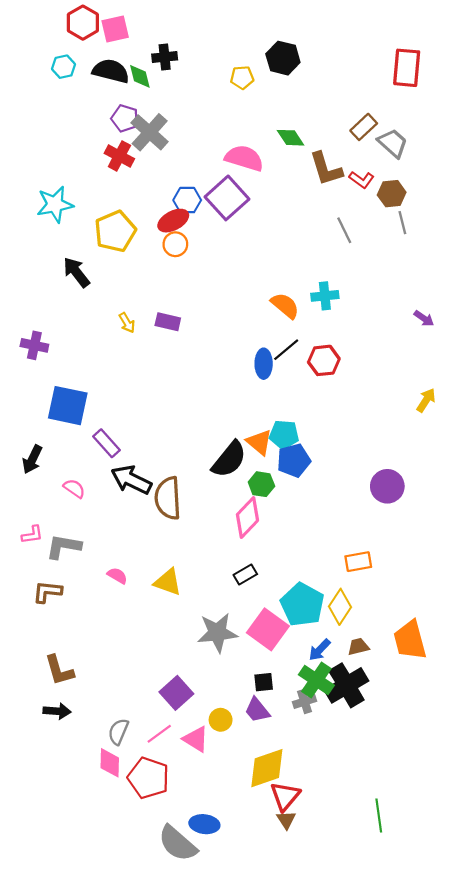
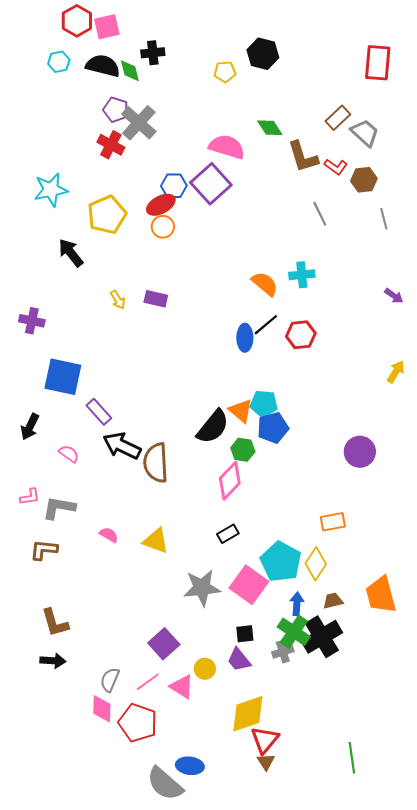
gray line: (402, 223) -> (384, 219), moved
blue arrow: (320, 650) -> (297, 604), turned 140

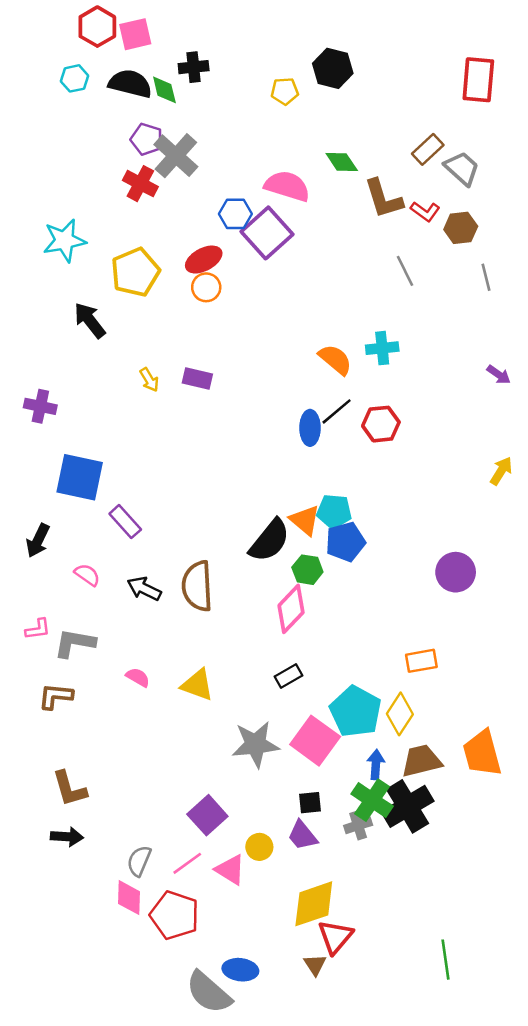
blue hexagon: (174, 186) -> (235, 214), moved
black arrow: (122, 446) -> (144, 589), moved, size x0.7
brown trapezoid: (333, 601) -> (421, 761), size x1.6
brown triangle: (266, 762) -> (315, 965), moved

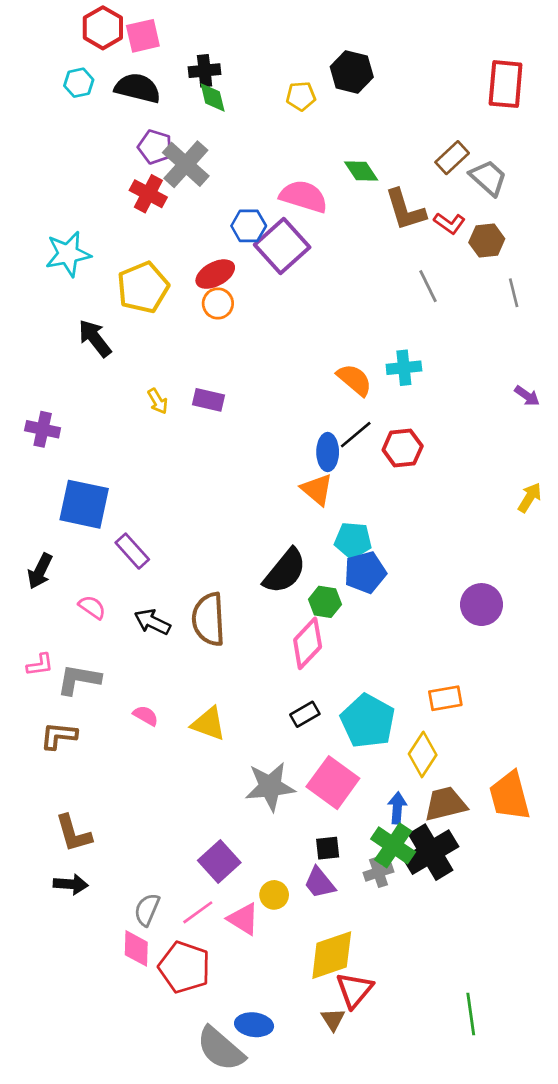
green diamond: (164, 90) -> (213, 97), moved
orange triangle: (305, 520) -> (317, 489), moved
cyan pentagon: (356, 711) -> (368, 721), moved

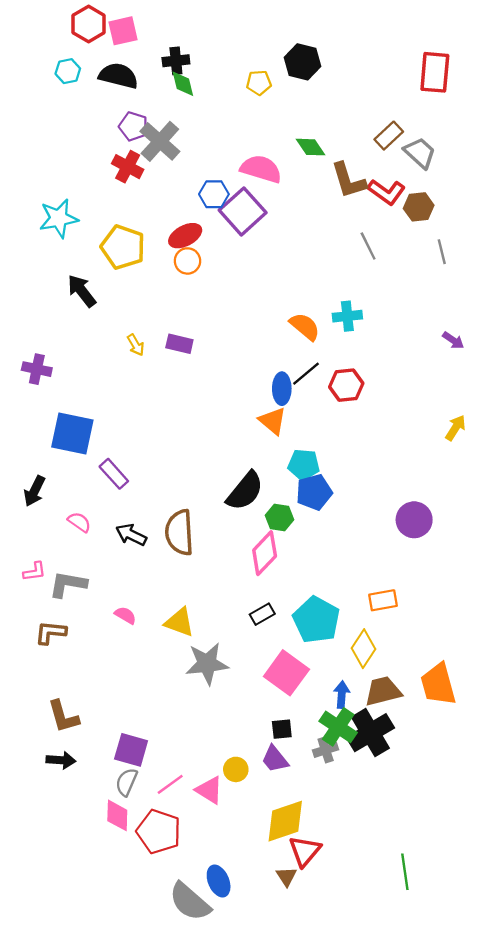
red L-shape: (449, 223) -> (386, 192), size x1.4
yellow pentagon: (143, 287) -> (123, 247), turned -30
gray star: (270, 787) -> (207, 664), moved
purple square: (219, 861) -> (131, 750), moved, turned -32
blue ellipse: (254, 1025) -> (219, 881), turned 60

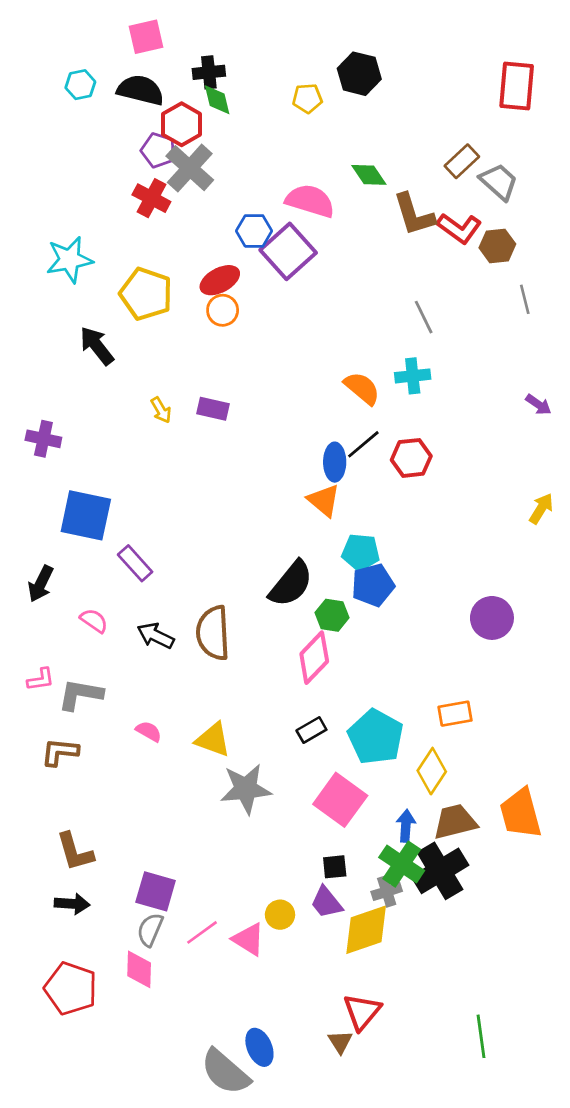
red hexagon: (89, 24) -> (182, 124), moved
gray line: (368, 246) -> (424, 317), moved
yellow diamond: (285, 821) -> (366, 930), moved
red pentagon: (159, 832) -> (71, 988), moved

